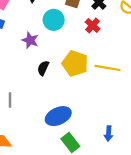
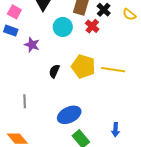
red cross: (93, 25) -> (92, 26), moved
purple star: (30, 40) -> (32, 45), moved

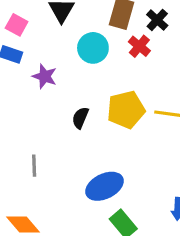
yellow pentagon: (83, 66) -> (126, 110), turned -30

